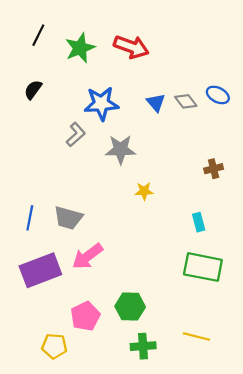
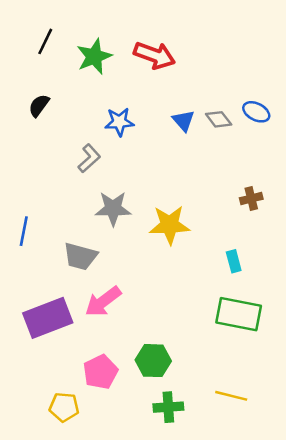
blue star: (101, 104) -> (119, 122), size x0.7
gray star: (121, 149) -> (113, 209), moved
yellow star: (144, 191) -> (170, 225), size x1.8
blue line: (30, 218) -> (24, 231), moved

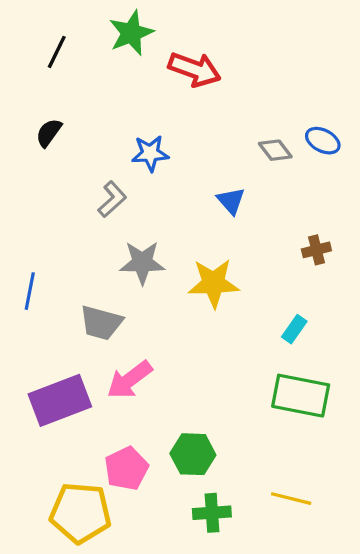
green star: (94, 57) -> (131, 33), moved
blue triangle: (183, 121) -> (231, 201), moved
cyan rectangle: (234, 261) -> (294, 329), turned 50
yellow pentagon: (64, 407) -> (80, 513), size x1.6

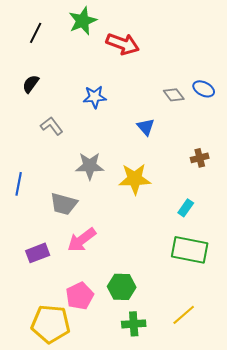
gray L-shape: (112, 199) -> (52, 126), moved, turned -85
purple rectangle: (60, 400) -> (38, 253), size x0.6
yellow line: (291, 499) -> (184, 315), turned -55

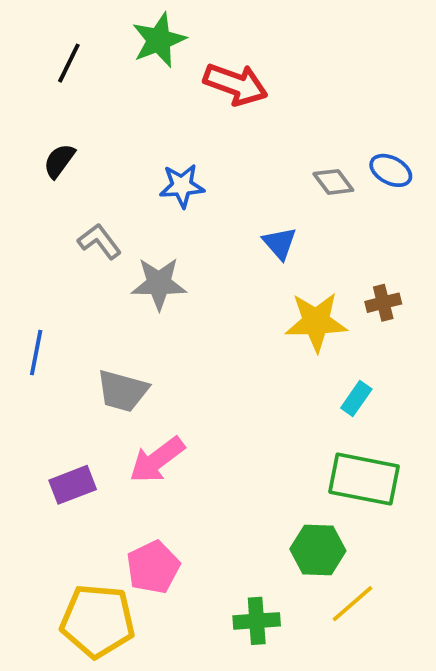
gray star: (90, 166) -> (159, 284), moved
yellow star: (135, 179) -> (316, 322), moved
green hexagon: (122, 287) -> (318, 550), moved

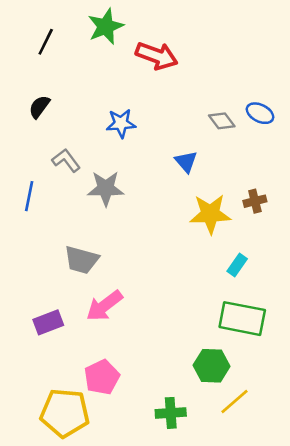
blue line: (36, 353) -> (29, 196), moved

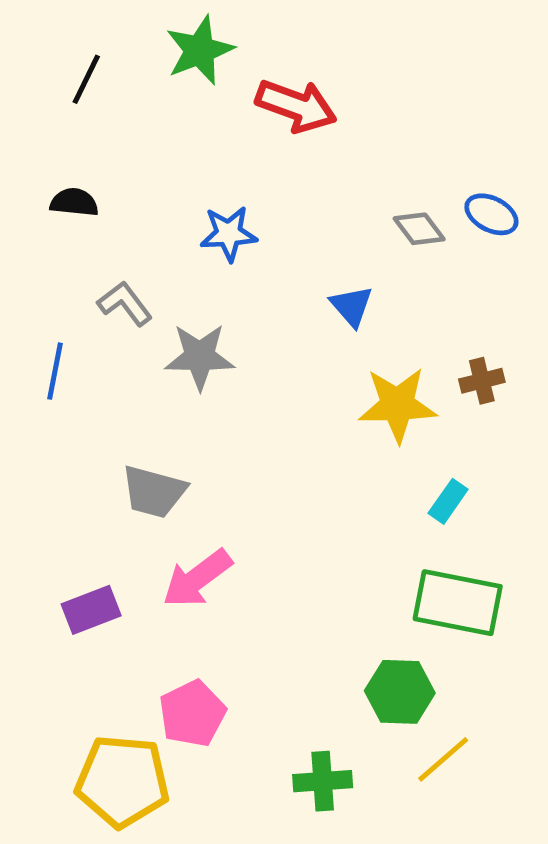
black semicircle: (39, 107) -> (74, 202), turned 60

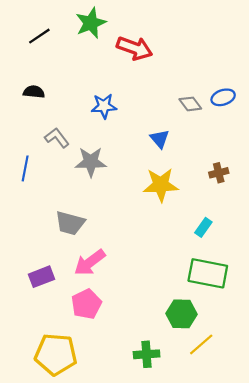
black line: (86, 79) -> (39, 36), turned 30
blue ellipse: (491, 214) -> (223, 97), turned -45
yellow star: (397, 405) -> (161, 185), moved
pink pentagon: (192, 714) -> (86, 304), moved

